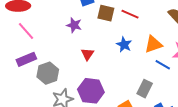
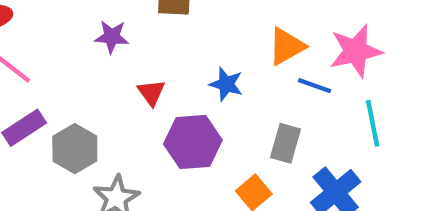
blue star: (124, 45) -> (226, 84), moved
purple hexagon: (91, 91) -> (193, 142), moved

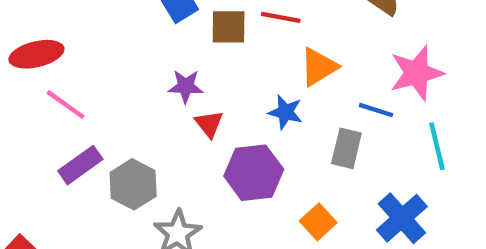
purple star: (112, 37) -> (186, 86), moved
orange triangle: (287, 46) -> (319, 67), moved
gray rectangle: (286, 143) -> (346, 148), moved

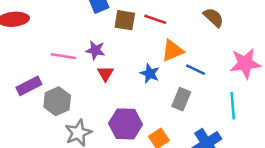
pink star: (417, 73) -> (245, 63), moved
pink line: (66, 105) -> (63, 56), moved, turned -35
blue line: (376, 110) -> (195, 70), moved
purple hexagon: (254, 173) -> (126, 124), moved

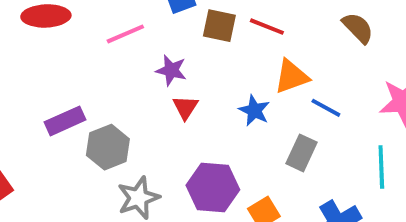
pink line: (63, 56) -> (125, 34), moved, turned -35

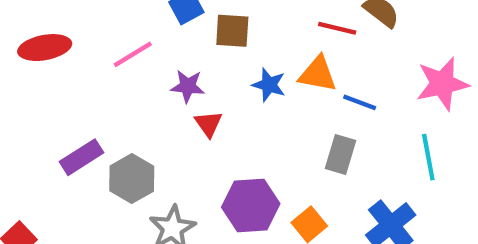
red line: (267, 27) -> (337, 28), moved
orange triangle: (291, 77) -> (318, 74), turned 39
blue star: (254, 110) -> (269, 85), moved

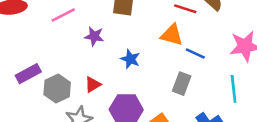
blue star: (269, 85) -> (130, 59), moved
red triangle: (209, 124) -> (93, 85), moved, turned 30

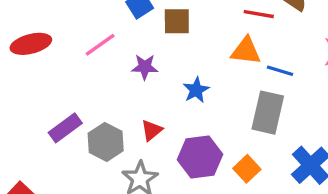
blue star: (130, 59) -> (196, 90), turned 30
gray rectangle: (182, 84) -> (268, 113), size x1.4

